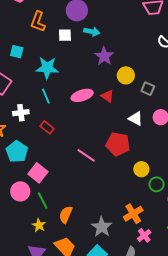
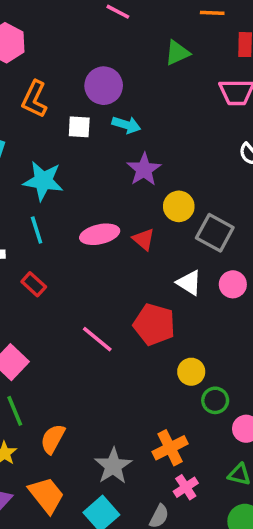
gray square: (148, 89) -> (215, 233), size x1.5

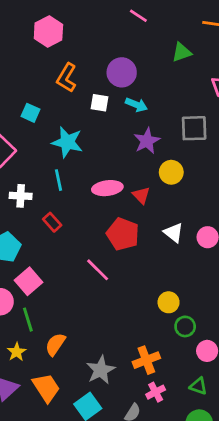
gray square: (215, 233) -> (194, 128), moved, turned -36
red pentagon: (154, 324) -> (123, 234), moved

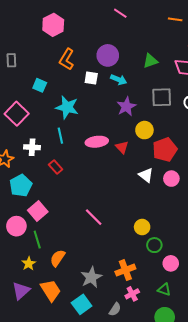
green triangle: (182, 52) -> (150, 61), moved
red pentagon: (123, 234) -> (165, 150), moved, turned 30
pink line: (98, 270) -> (94, 217), moved

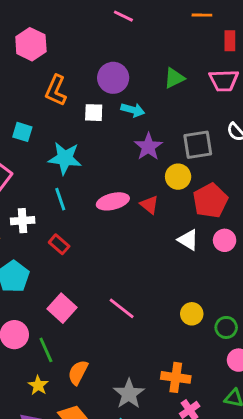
gray square: (162, 97) -> (198, 145), moved
pink square: (38, 211) -> (62, 308), moved
green circle: (154, 245) -> (226, 327), moved
orange cross: (125, 270) -> (176, 377), turned 36

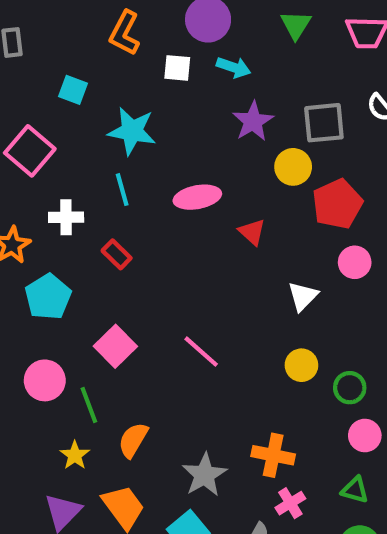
green triangle: (174, 78) -> (296, 25), turned -35
red triangle: (149, 205) -> (252, 232), moved
white triangle: (188, 240) -> (303, 296), moved, turned 40

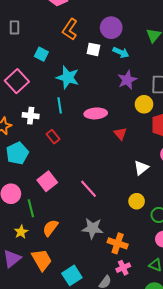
gray star: (204, 475) -> (92, 228), moved, turned 30

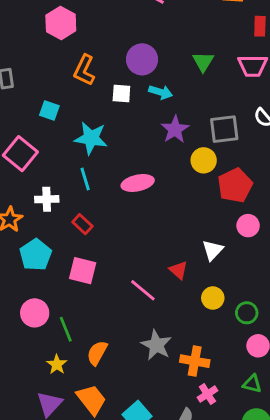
red triangle: (120, 134) -> (178, 270), moved
pink square: (47, 181) -> (83, 271), moved, turned -30
gray star: (92, 228) -> (156, 345), turned 30

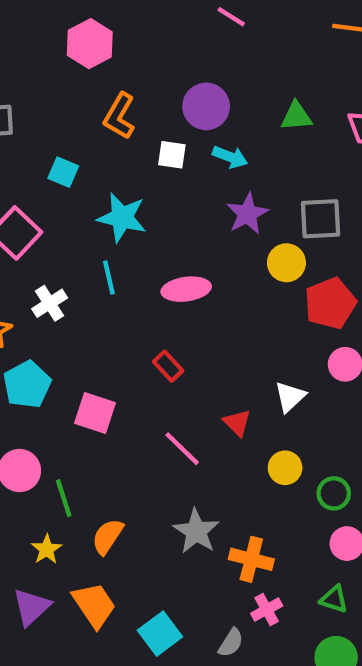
green triangle: (203, 62) -> (296, 116), turned 50
white cross: (47, 199) -> (50, 303), turned -35
red rectangle: (82, 224) -> (168, 366), moved

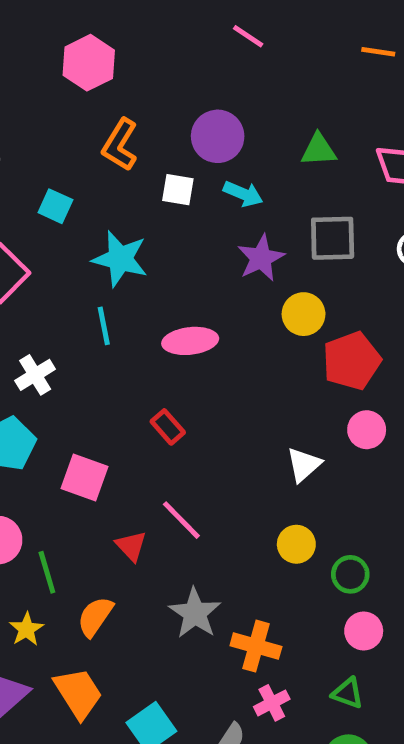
gray square: (321, 219) -> (333, 238), moved
white cross: (50, 303) -> (35, 375), moved
red triangle: (237, 423) -> (131, 546), moved

